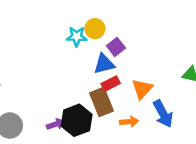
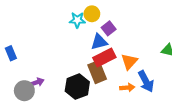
red rectangle: (111, 84) -> (104, 57), size x1.5
orange arrow: (129, 122) -> (127, 88), moved
purple arrow: (56, 124) -> (37, 82), moved

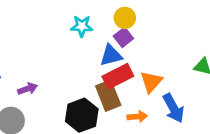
yellow circle: (92, 14) -> (125, 18), moved
purple arrow: (37, 82) -> (28, 89), moved
orange arrow: (127, 88) -> (137, 117), moved

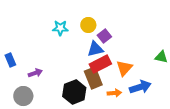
yellow circle: (125, 18) -> (88, 25), moved
cyan star: (82, 26) -> (60, 28), moved
blue arrow: (173, 108) -> (140, 87), turned -80

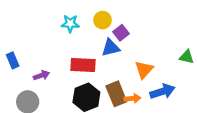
red rectangle: (100, 64) -> (83, 65), moved, turned 30
brown rectangle: (93, 78) -> (116, 94), moved

